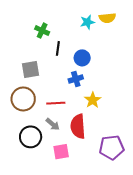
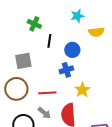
yellow semicircle: (107, 18) -> (96, 32), moved

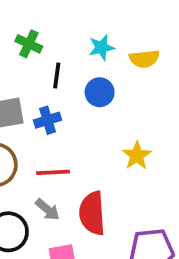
cyan star: (77, 16) -> (101, 48), moved
blue cross: (66, 70) -> (47, 120), moved
yellow star: (82, 90) -> (137, 156), moved

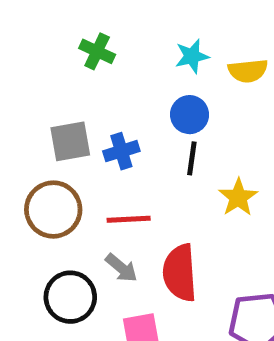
black line: (57, 75) -> (192, 158), moved

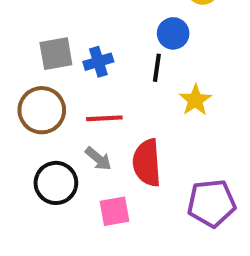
blue circle: (190, 115) -> (173, 33), moved

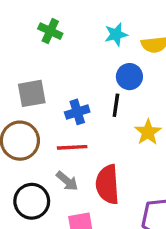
blue cross: (98, 62) -> (77, 112), moved

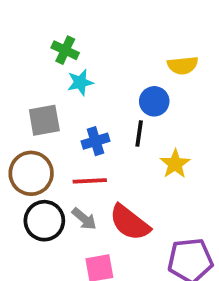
cyan star: (116, 34) -> (80, 82), moved
red semicircle: (108, 184) -> (130, 223), turned -48
black circle: (32, 201) -> (44, 221), moved

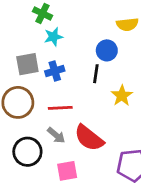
blue cross: (96, 141) -> (55, 71), moved
black circle: (44, 221) -> (27, 152), moved

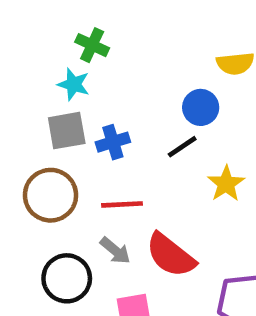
cyan star: (53, 37) -> (74, 84), moved, turned 30
black line: (96, 74) -> (182, 147), turned 48

